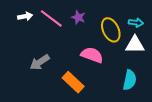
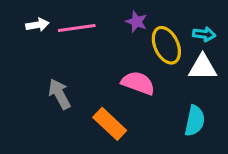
purple star: (78, 17) -> (136, 22), moved
pink line: (51, 18) -> (77, 28), turned -45
gray arrow: (40, 62) -> (59, 94), turned 96

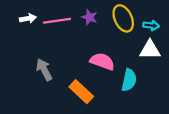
purple star: (136, 22) -> (89, 17), moved
yellow ellipse: (166, 45) -> (123, 18), moved
cyan semicircle: (195, 121) -> (129, 80), moved

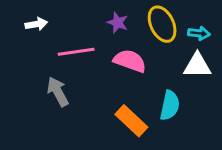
pink line: (57, 21) -> (76, 52), moved
pink semicircle: (102, 61) -> (130, 61), moved
orange rectangle: (81, 92) -> (131, 121), moved

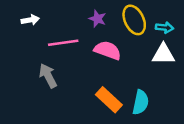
cyan semicircle: (170, 105) -> (141, 102), moved

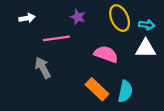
purple star: (97, 19) -> (78, 17), moved
pink semicircle: (108, 50) -> (106, 54), moved

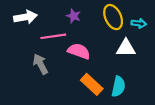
white arrow: (27, 18) -> (25, 17), size x1.5
white triangle: (146, 49) -> (126, 48), moved
pink semicircle: (106, 54) -> (79, 51), moved

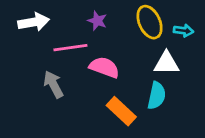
cyan semicircle: (118, 87) -> (157, 96), moved

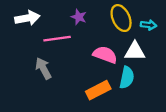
pink semicircle: (104, 67) -> (105, 55), moved
orange rectangle: (121, 111) -> (98, 90), turned -70

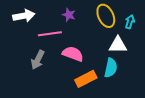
cyan arrow: (148, 25) -> (130, 22), turned -80
pink semicircle: (105, 55) -> (73, 54), moved
gray arrow: (43, 68) -> (38, 60), turned -126

